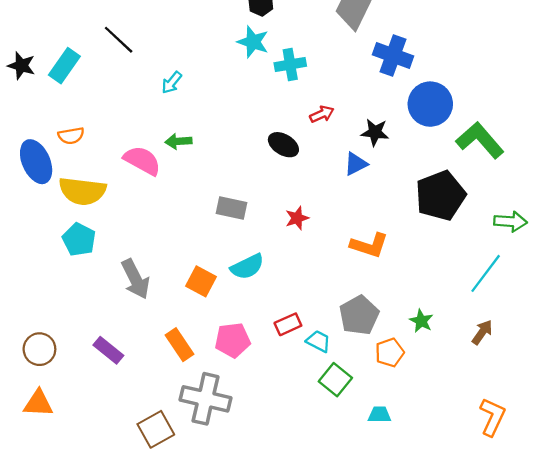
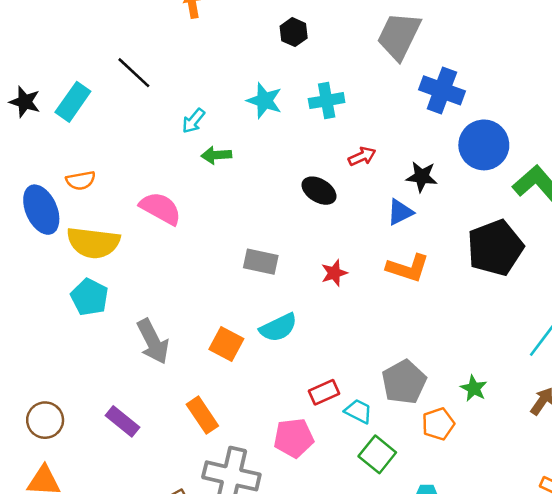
cyan star: (253, 42) -> (264, 101), moved
green arrow: (178, 141) -> (216, 155), moved
orange L-shape: (369, 245) -> (408, 268), moved
pink pentagon: (233, 340) -> (294, 438), moved

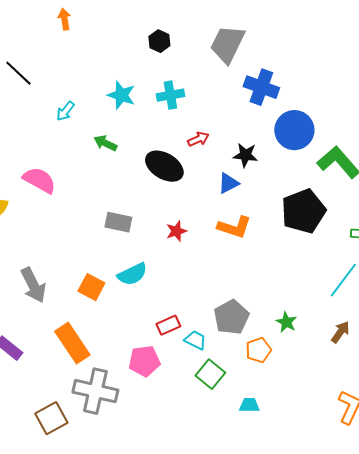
black hexagon: (294, 32) -> (159, 41), moved
green arrow: (216, 155) -> (105, 143), moved, turned 30
black ellipse: (319, 191) -> (164, 166), size x1.4
orange rectangle: (202, 415) -> (72, 343), size x1.4

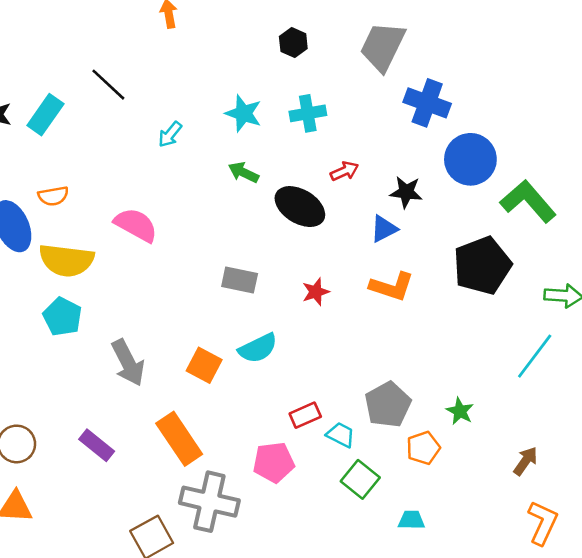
green arrow: (105, 143) -> (243, 172), moved
brown arrow: (340, 332) -> (526, 461), moved

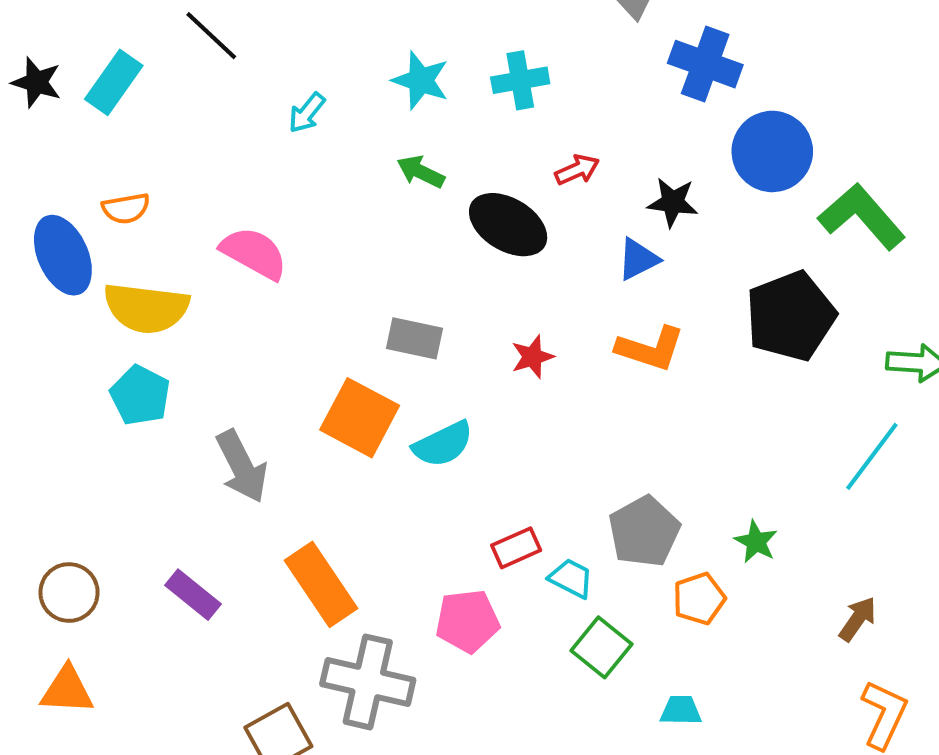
orange square: (204, 365) -> (360, 418), moved, size x1.4

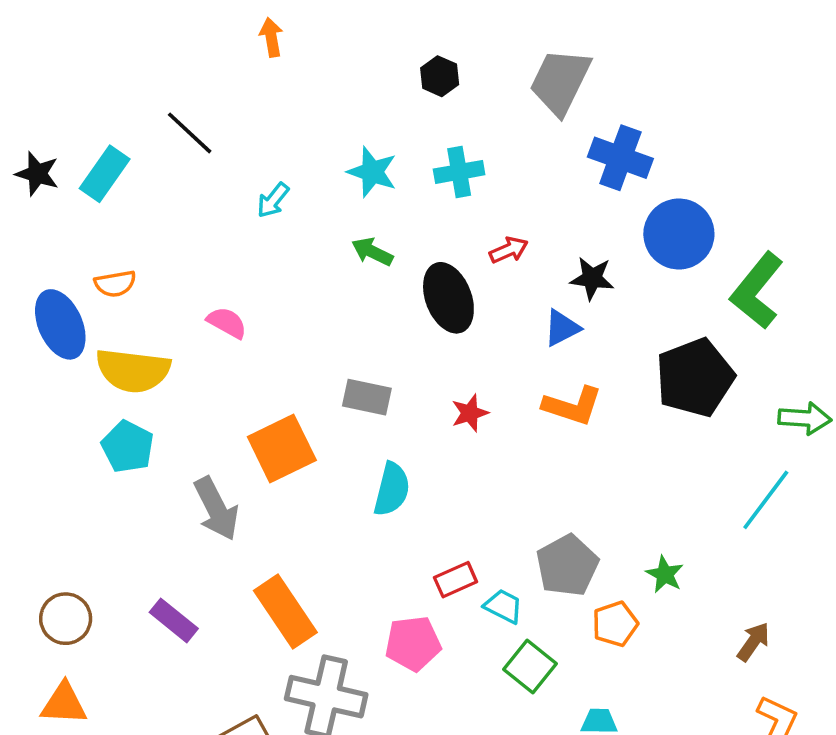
green L-shape: (862, 217) -> (757, 291), turned -100
black ellipse: (508, 225) -> (448, 298), turned 38
pink semicircle: (254, 253) -> (227, 323), size x0.7
orange square: (360, 418) -> (282, 448), moved, turned 36
cyan semicircle: (443, 444) -> (392, 489), turned -50

